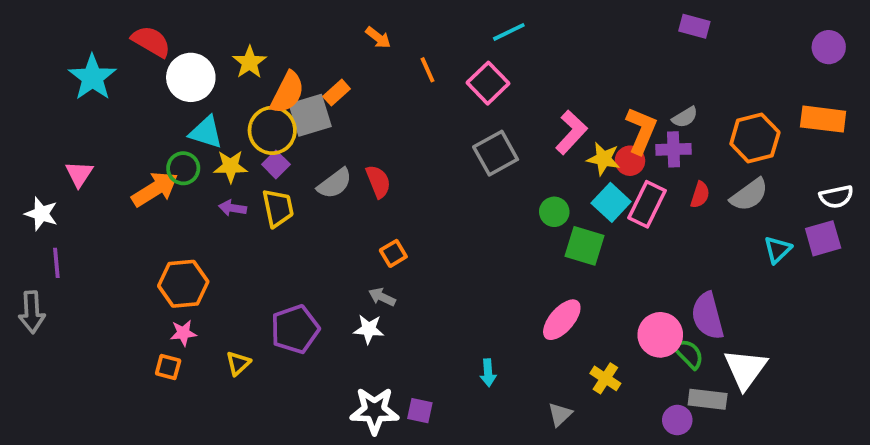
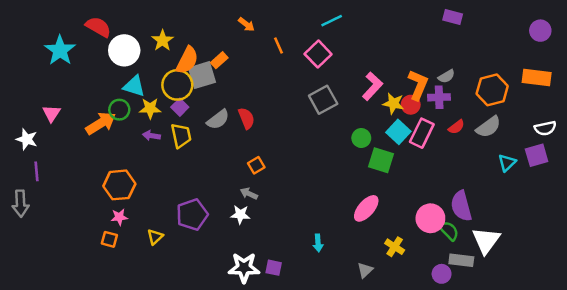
red semicircle: (700, 195) -> (456, 127), turned 35

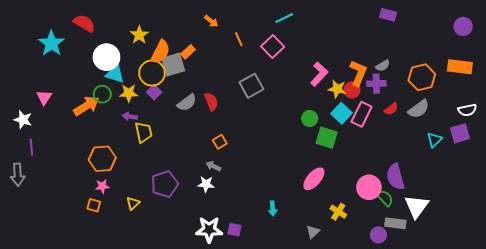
white circle: (124, 50) -> (106, 57), moved
gray square: (323, 100) -> (251, 86), moved
yellow trapezoid: (181, 136) -> (144, 132), moved

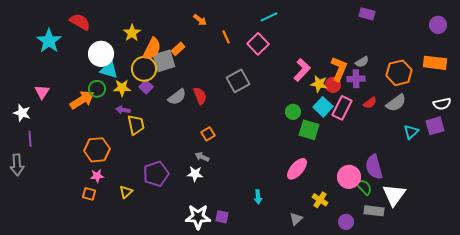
purple circle: (378, 235) -> (346, 222), moved

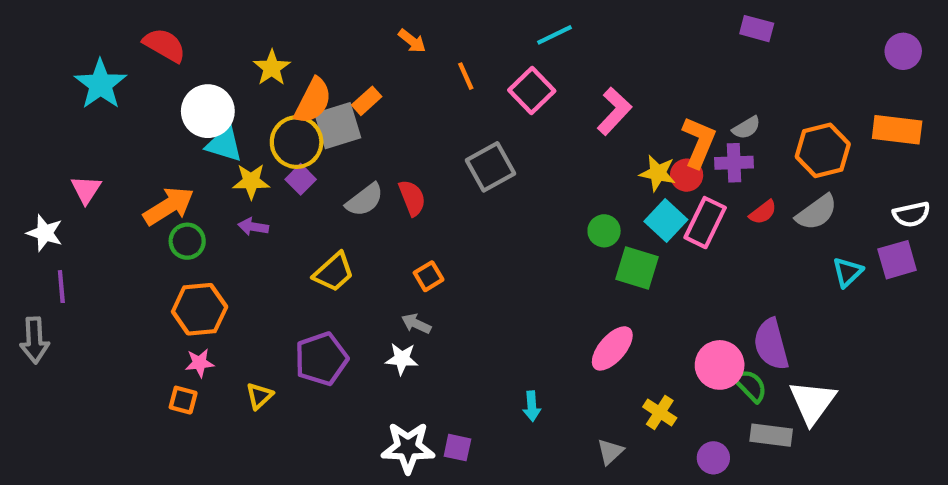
pink L-shape: (302, 70) -> (614, 111), moved
green circle: (97, 89) -> (187, 241), moved
yellow trapezoid: (136, 125) -> (334, 272), moved, turned 60

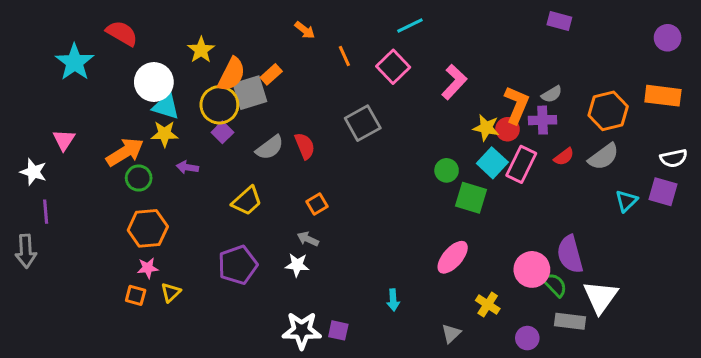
yellow star: (251, 181) -> (165, 134), moved
purple square: (897, 260) -> (663, 192), turned 32
yellow triangle: (259, 396) -> (171, 292), moved

